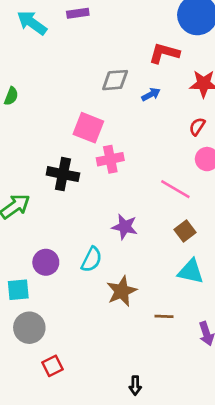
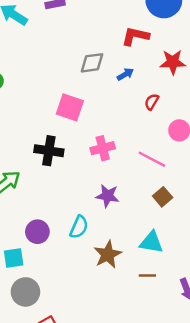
red semicircle: (197, 127) -> (152, 102), moved
pink cross: (110, 159) -> (103, 148), moved
cyan triangle: (191, 271) -> (151, 242), moved

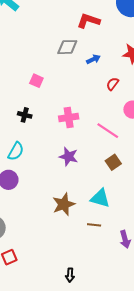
red L-shape: (135, 36) -> (88, 21), moved
pink square: (70, 107) -> (36, 81), moved, size x0.6
black cross: (49, 151) -> (25, 115), size x0.6
cyan semicircle: (79, 227) -> (16, 151), moved

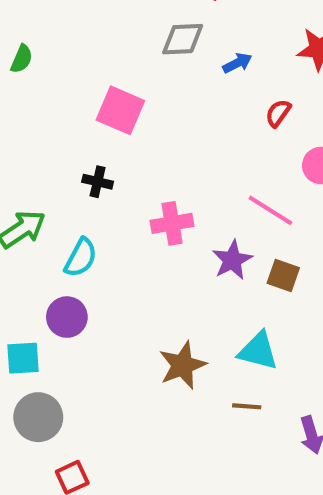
pink square: (36, 81) -> (120, 110), size x1.6
pink cross: (69, 117) -> (172, 223), moved
purple star: (69, 157) -> (232, 260), moved, turned 30
brown square: (113, 162) -> (283, 275), turned -35

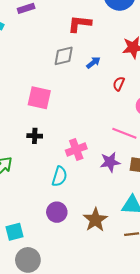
cyan semicircle: (81, 258) -> (59, 176), moved
purple star: (232, 260) -> (110, 162), turned 30
purple circle: (67, 317) -> (57, 212), moved

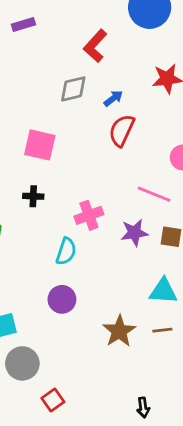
red L-shape: (80, 24) -> (95, 46), turned -55
red semicircle: (119, 84) -> (122, 130), moved, size x1.6
brown star: (95, 220) -> (119, 331), moved

